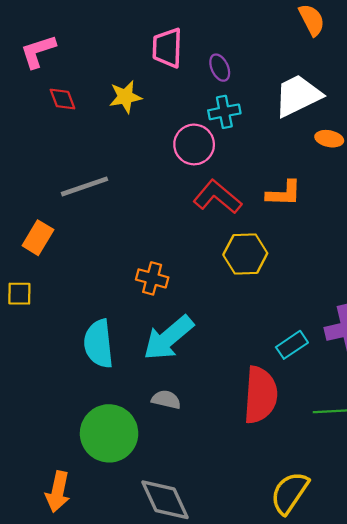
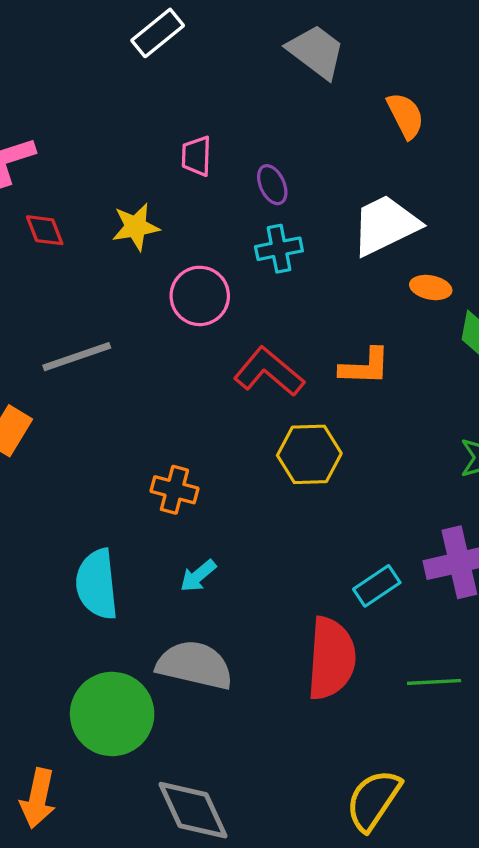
pink trapezoid: (167, 48) -> (196, 156), size x0.7
pink circle: (194, 144) -> (200, 296), moved
cyan arrow: (168, 338) -> (198, 576), size x0.5
gray semicircle: (166, 400) -> (195, 665), size x1.8

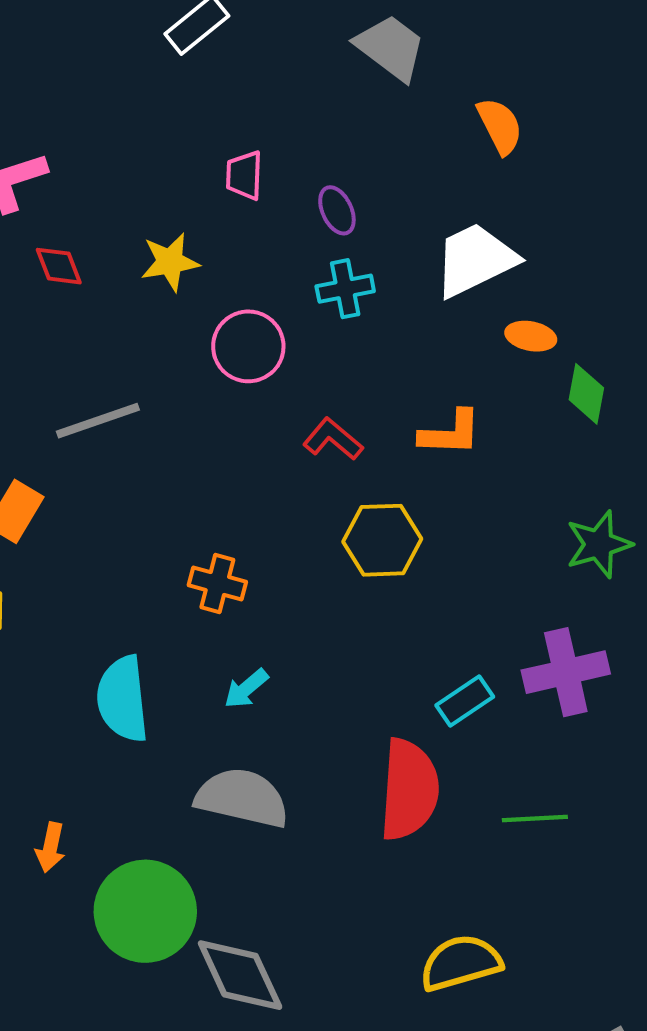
red L-shape: (269, 372) -> (333, 439), size x0.7
green circle: (112, 714) -> (145, 911), moved
orange arrow: (38, 798) -> (50, 847), moved, size x0.7
yellow semicircle: (373, 800) -> (461, 963), turned 40

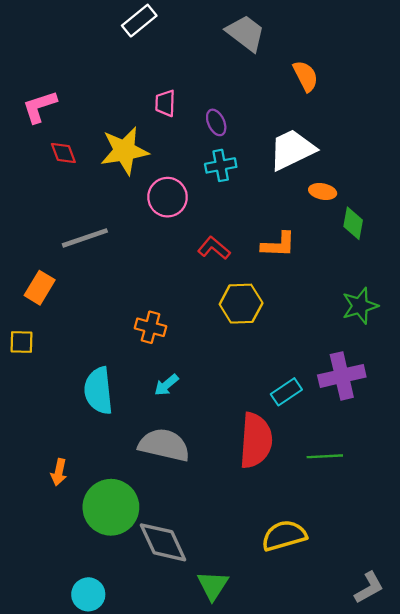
yellow star: (170, 262) -> (124, 151), size x1.5

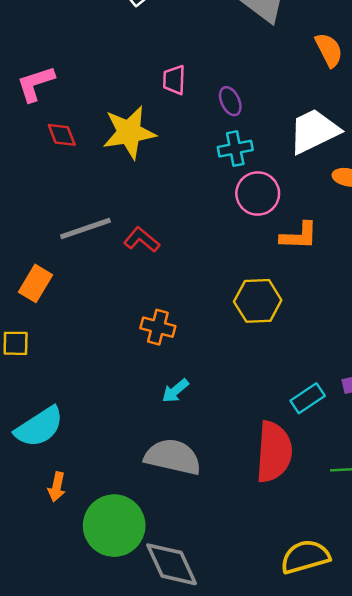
pink circle: (168, 197) -> (258, 194), moved
red L-shape: (214, 248) -> (142, 240), moved
cyan semicircle: (98, 391) -> (39, 427), moved, turned -117

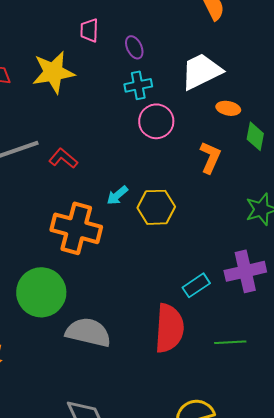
orange L-shape: (299, 236) -> (210, 157), moved, turned -68
orange cross: (158, 327) -> (76, 228), size x1.8
cyan arrow: (175, 391) -> (117, 195), moved
green circle: (114, 526) -> (41, 292), moved

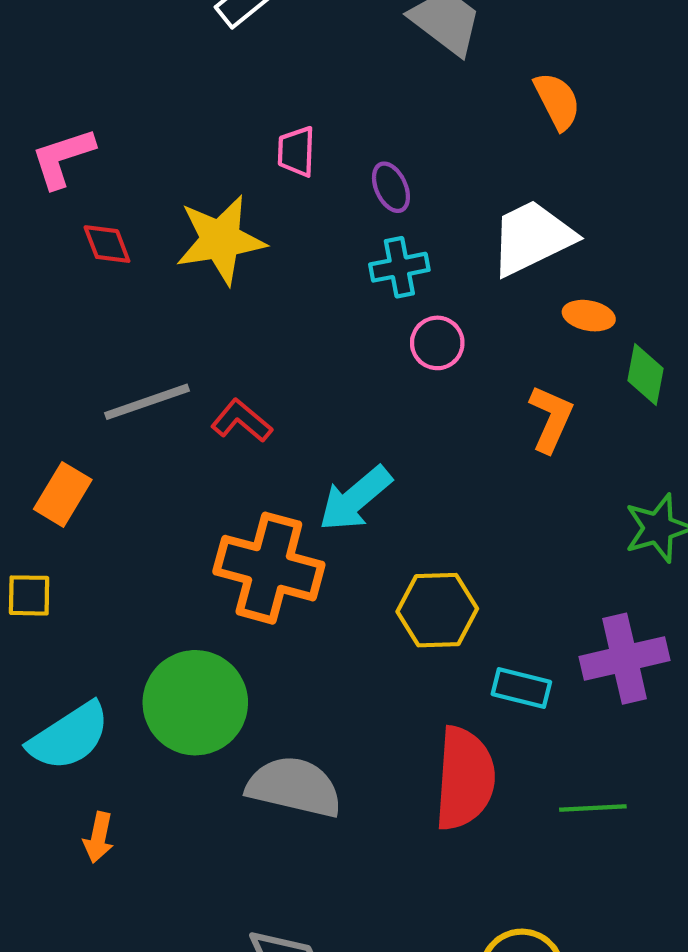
pink circle: (156, 121) -> (437, 343), size x0.7
cyan arrow: (117, 195) -> (355, 499), size x1.6
yellow hexagon: (156, 207) -> (437, 610), moved
cyan rectangle: (196, 285) -> (521, 688), turned 48

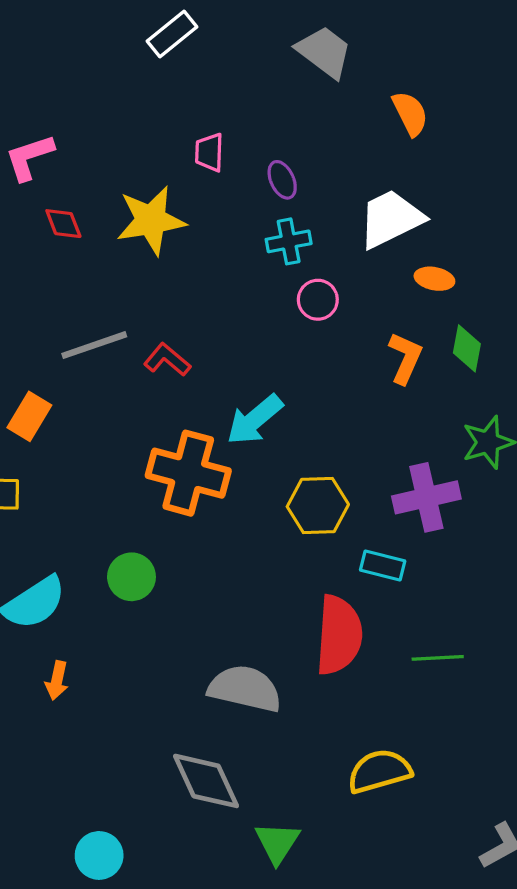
green diamond: (646, 375) -> (467, 348), moved
purple cross: (624, 659) -> (426, 497), moved
green circle: (195, 703) -> (131, 577), size x0.6
gray semicircle: (294, 787) -> (245, 689), moved

